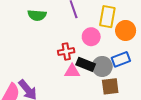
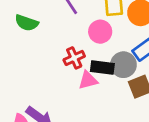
green semicircle: (37, 15) -> (27, 23), turned 30

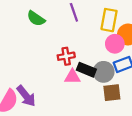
pink circle: (100, 32) -> (115, 44), moved

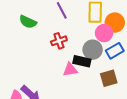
red cross: (66, 56) -> (59, 41), moved
gray circle: (104, 72) -> (93, 50), moved

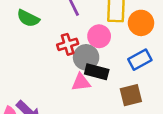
pink circle: (104, 33) -> (99, 36), moved
gray circle: (93, 50) -> (86, 57), moved

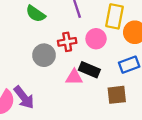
gray circle: (86, 57) -> (44, 55), moved

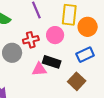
brown square: (117, 95) -> (77, 81), turned -36

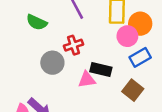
pink circle: (55, 35) -> (127, 36), moved

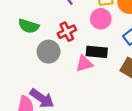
green semicircle: (37, 22) -> (29, 26), moved
pink circle: (127, 36) -> (101, 19), moved

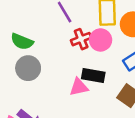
red cross: (67, 32) -> (81, 39), moved
gray circle: (49, 52) -> (28, 68), moved

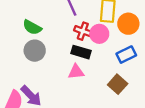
red cross: (81, 39) -> (83, 31), turned 35
black rectangle: (93, 75) -> (81, 52), moved

